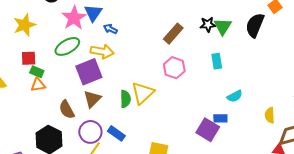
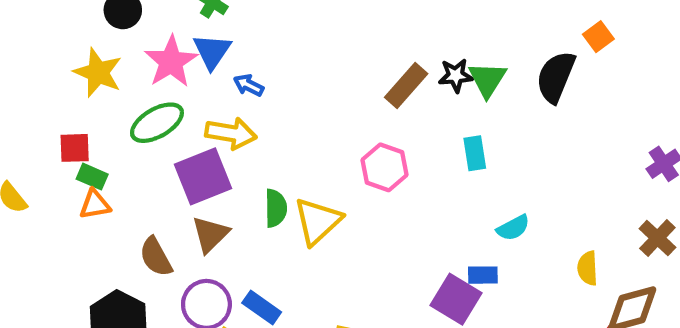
yellow star: (24, 25) -> (98, 73), moved, turned -30
brown rectangle: (173, 34) -> (406, 86), moved
green semicircle: (125, 99) -> (276, 208), moved

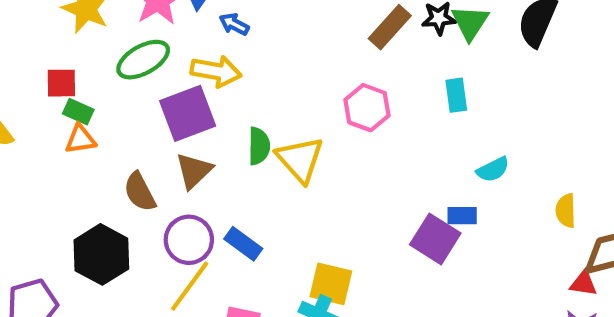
yellow triangle: (318, 221) -> (300, 160), turned -30

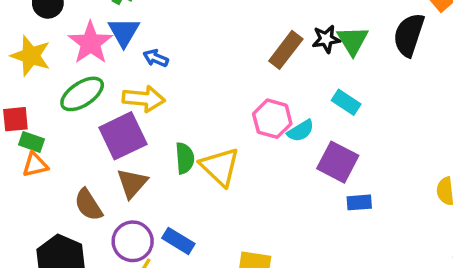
cyan rectangle: (456, 95) -> (346, 102), turned -44
cyan semicircle: (493, 169) -> (301, 131), moved
purple square: (435, 239) -> (338, 162), moved

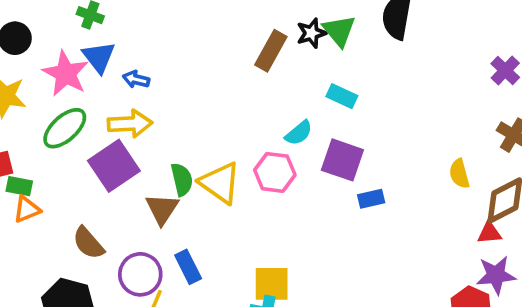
pink hexagon: (272, 119) -> (275, 172), moved
brown triangle: (132, 183) -> (162, 209), moved
blue rectangle: (178, 241) -> (188, 267), turned 40

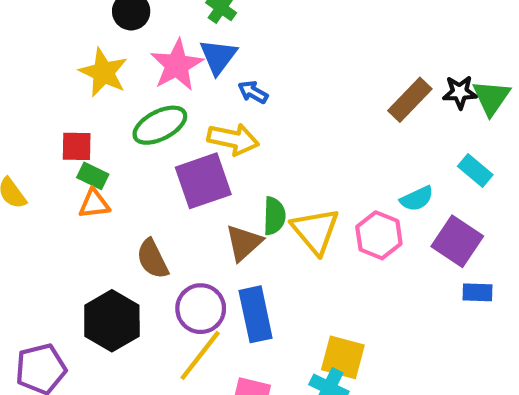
blue rectangle: (188, 267) -> (256, 314), size x1.4

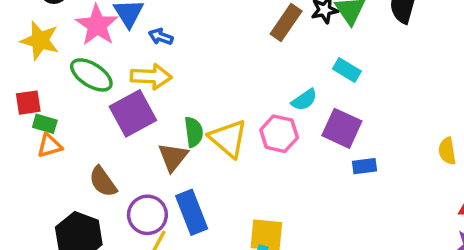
green ellipse: (160, 125) -> (91, 75), turned 69

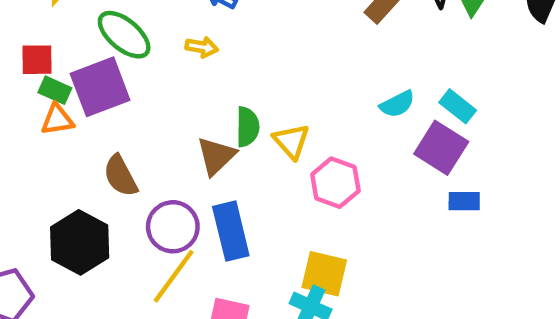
cyan rectangle: (347, 70) -> (458, 106), moved
yellow arrow: (151, 77) -> (202, 47), size x0.6
purple square: (133, 113) -> (100, 87), moved
pink hexagon: (279, 134) -> (335, 183), moved
yellow triangle: (228, 138) -> (291, 141), size x0.7

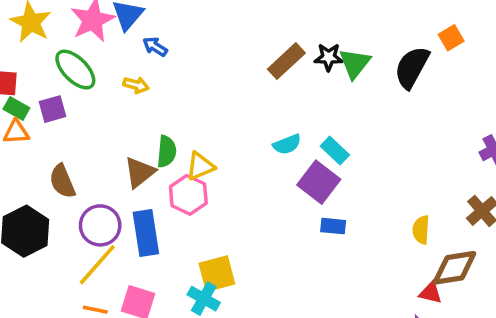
purple square: (100, 87) -> (53, 109), size x0.6
yellow triangle: (291, 141) -> (200, 166), turned 44
pink hexagon: (335, 183) -> (188, 195), moved
yellow square: (324, 274) -> (217, 274), turned -33

